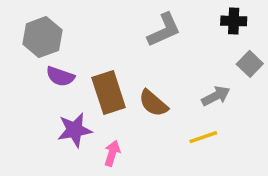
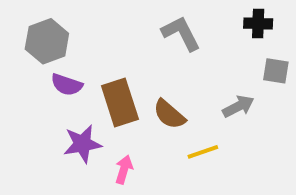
gray L-shape: (164, 30) -> (181, 33), turned -93
gray square: (250, 64) -> (276, 71), turned -35
yellow line: (203, 137) -> (203, 152), moved

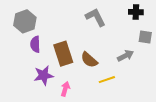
purple semicircle: (67, 85) -> (35, 44), turned 70

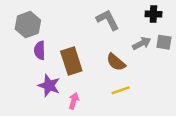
gray arrow: (126, 56) -> (142, 43), moved
brown semicircle: (89, 60) -> (116, 62), moved
purple star: (44, 75) -> (49, 86), turned 30

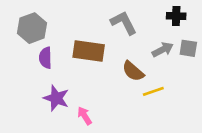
brown rectangle: (71, 61) -> (89, 51), moved, turned -64
yellow line: (121, 90) -> (153, 91), moved
pink arrow: (74, 101) -> (85, 116), turned -49

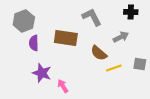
gray square: (188, 48) -> (140, 64), moved

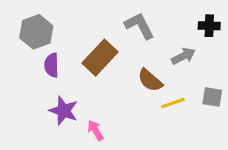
black cross: (131, 12) -> (209, 26), moved
brown rectangle: (66, 38) -> (100, 58), turned -55

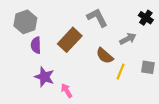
black cross: (209, 26) -> (146, 18), turned 32
yellow line: (173, 103) -> (120, 72), turned -49

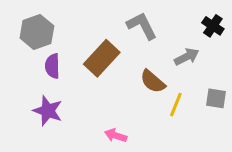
purple star: (44, 77) -> (48, 111), moved
pink arrow: (67, 91) -> (116, 135), moved, turned -40

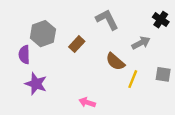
gray hexagon: (37, 32) -> (43, 34), moved
brown rectangle: (102, 58) -> (77, 44), size x0.6
purple semicircle: (52, 66) -> (24, 55), moved

